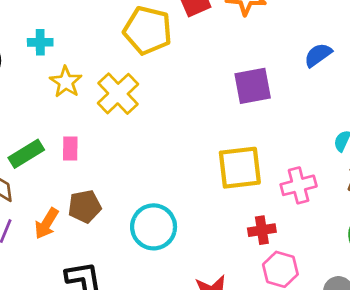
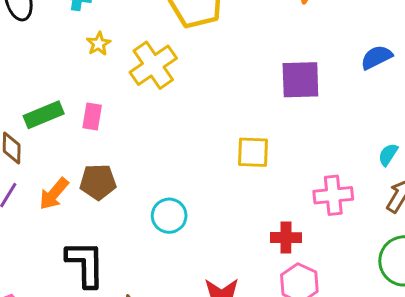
yellow star: (66, 82) -> (99, 44), size x0.7
yellow square: (240, 168) -> (253, 152), moved, size x0.7
cyan circle: (154, 227) -> (169, 216), size x0.7

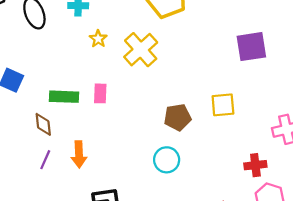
green rectangle: (44, 115) -> (64, 97), turned 32
brown pentagon: (98, 182) -> (177, 117), moved
orange arrow: (54, 194) -> (79, 154), turned -35

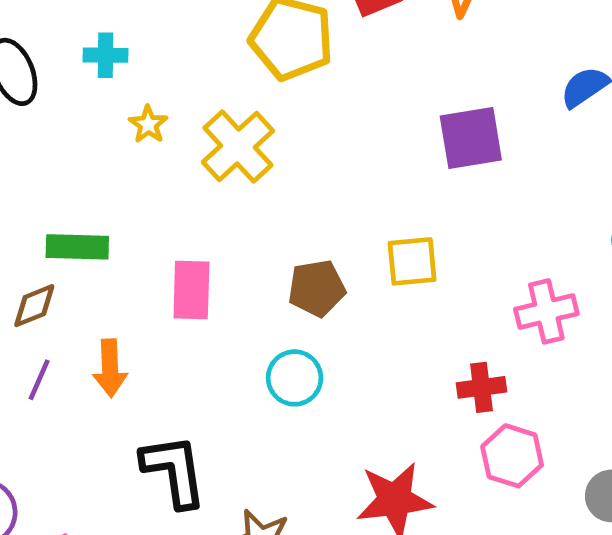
pink rectangle: (100, 93) -> (191, 290), moved, size x1.4
brown diamond: (43, 124) -> (34, 306), turned 75

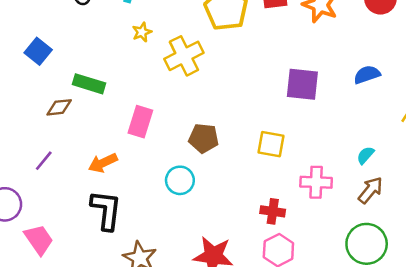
yellow square: (412, 261) -> (271, 144), moved
orange arrow: (110, 368) -> (103, 163), moved, turned 52
purple line: (39, 380) -> (44, 161), moved

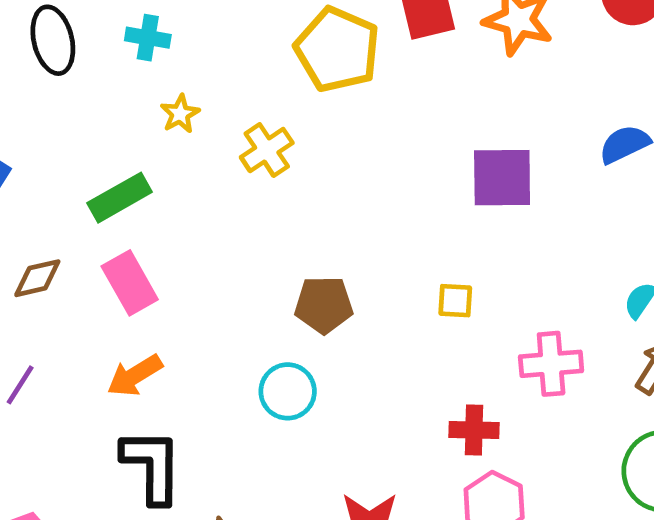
yellow cross: (184, 56) -> (267, 150), size x0.7
green rectangle: (89, 84) -> (120, 198), moved, turned -40
pink rectangle: (140, 122) -> (130, 283), moved, turned -40
yellow square: (271, 144) -> (455, 301), size x0.7

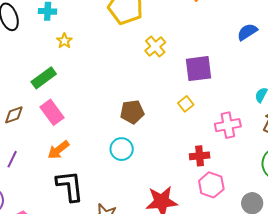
yellow cross: (267, 150) -> (155, 46), moved
purple square: (502, 178) -> (198, 69), moved
yellow square: (455, 301) -> (186, 104), turned -35

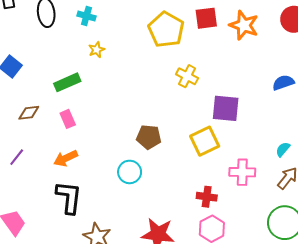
yellow cross: (155, 46) -> (187, 76), turned -35
yellow square: (186, 104) -> (205, 141), size x1.8
pink rectangle: (52, 112) -> (68, 119), size x0.7

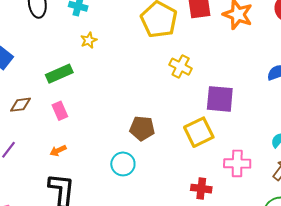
orange arrow: (66, 158) -> (58, 151), size x0.7

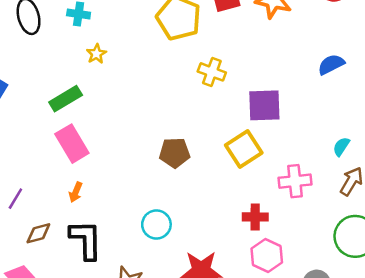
brown diamond: (20, 105) -> (38, 233), moved
pink rectangle: (60, 111) -> (72, 144), size x1.6
orange arrow: (58, 151) -> (76, 192), turned -35
cyan circle: (123, 164) -> (156, 224), moved

